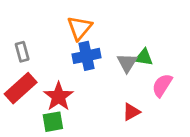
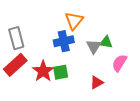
orange triangle: (80, 28) -> (74, 21), moved
gray rectangle: (22, 52) -> (16, 38), size x1.5
green square: (53, 122) -> (61, 72), moved

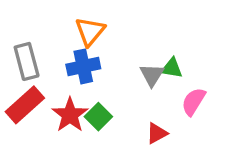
orange triangle: (74, 21) -> (90, 31), moved
blue cross: (64, 41) -> (83, 66), moved
green square: (61, 72) -> (98, 117), turned -35

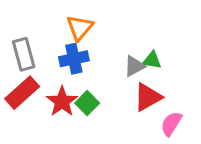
gray triangle: (152, 75) -> (134, 66), turned 30
pink semicircle: (194, 102) -> (171, 124), moved
red triangle: (157, 133) -> (148, 97), moved, size x1.5

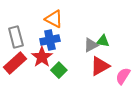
orange triangle: (80, 28) -> (54, 19), turned -42
red star: (62, 102) -> (42, 57), moved
pink semicircle: (171, 124) -> (123, 76), moved

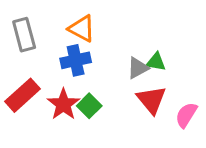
gray rectangle: (16, 37) -> (24, 35), moved
red star: (42, 57) -> (63, 104), moved
red triangle: (100, 66) -> (151, 100), turned -40

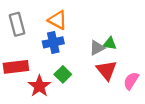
red rectangle: (23, 95) -> (16, 67), turned 35
red star: (63, 104) -> (39, 86), moved

